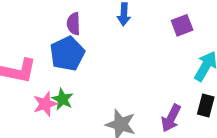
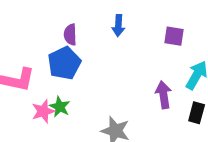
purple square: (182, 25) -> (174, 36), turned 30
purple arrow: (171, 118) -> (163, 95), moved, turned 144

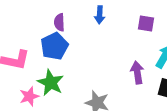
green star: (60, 107) -> (51, 83), size x1.5
pink star: (43, 111) -> (29, 96), moved

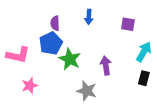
purple arrow: (137, 73) -> (106, 66), moved
green star: (51, 83) -> (70, 59), moved

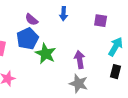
purple semicircle: (55, 23) -> (32, 20), turned -48
gray star: (87, 91) -> (79, 84), moved

